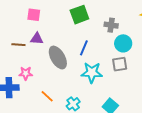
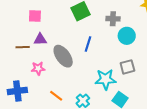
gray square: (120, 64) -> (127, 67), moved
pink star: (26, 73) -> (38, 68), moved
cyan star: (92, 73) -> (105, 79), moved

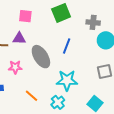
pink square: (35, 16) -> (25, 16), moved
cyan star: (105, 79) -> (67, 80), moved

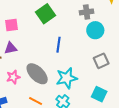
gray cross: (93, 22) -> (87, 12), moved
gray ellipse: (41, 57) -> (37, 74), moved

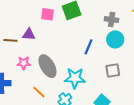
pink square: (11, 25) -> (48, 14), moved
blue line: (58, 45) -> (88, 47), moved

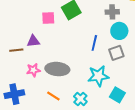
gray ellipse: (48, 66) -> (57, 69), turned -45
gray square: (113, 71) -> (116, 53), moved
cyan star: (75, 78) -> (98, 76), moved

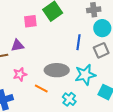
gray ellipse: (57, 69) -> (57, 70), moved
orange line: (53, 96) -> (41, 89), moved

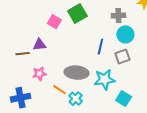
pink square: (30, 21) -> (54, 22), turned 32
cyan cross: (69, 99) -> (76, 99), moved

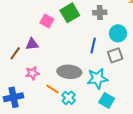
gray cross: (118, 16) -> (100, 13), moved
brown line: (22, 54) -> (15, 53), turned -48
cyan square: (124, 98) -> (107, 100), moved

